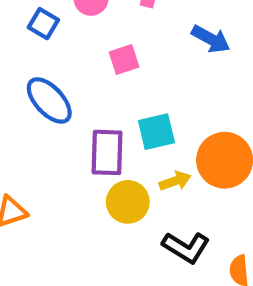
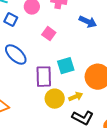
pink square: (124, 60) -> (49, 34), turned -32
yellow arrow: (175, 181) -> (76, 97), moved

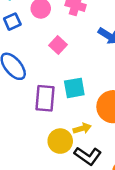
blue square: (11, 19) -> (12, 22), turned 32
yellow circle: (55, 99) -> (60, 141), moved

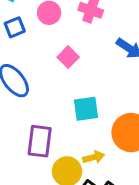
purple rectangle: (45, 98) -> (40, 141), moved

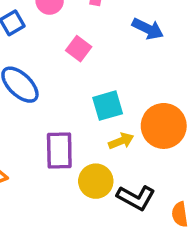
yellow arrow: (94, 157) -> (121, 141), moved

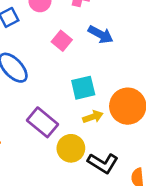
blue arrow: (148, 29) -> (101, 35), moved
purple rectangle: (59, 151) -> (43, 122), turned -52

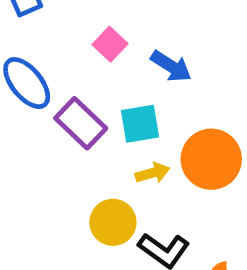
blue arrow: (101, 35) -> (171, 66), moved
purple rectangle: (43, 122) -> (81, 123), moved

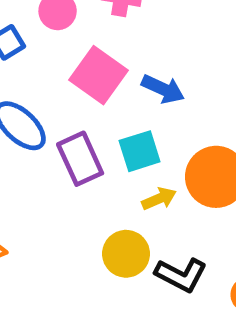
pink square: (110, 44) -> (99, 75), size x1.6
purple rectangle: (81, 123) -> (80, 159), turned 30

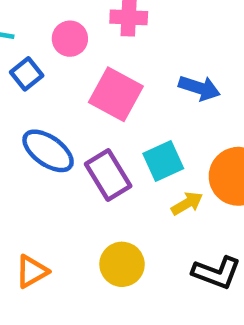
blue arrow: (163, 89) -> (199, 88), moved
yellow circle: (126, 254) -> (122, 264), moved

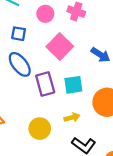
blue square: (27, 74) -> (19, 34), moved, turned 32
yellow arrow: (187, 203) -> (72, 117), moved

